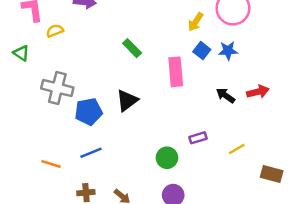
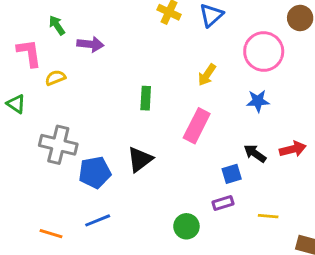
yellow arrow: (196, 22) -> (207, 75), moved
green rectangle: (132, 48) -> (146, 98), turned 48
blue square: (202, 51) -> (232, 174), moved, turned 35
pink rectangle: (176, 72) -> (197, 126), turned 32
yellow line: (237, 149) -> (268, 216), turned 35

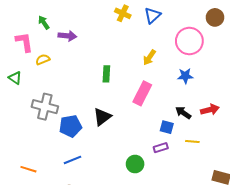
blue square: (232, 174) -> (167, 127), turned 32
yellow line: (268, 216) -> (192, 141), moved
orange line: (51, 234) -> (28, 169), moved

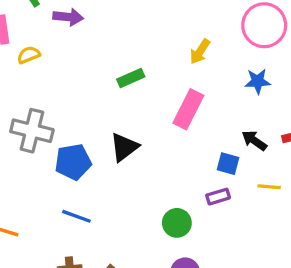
green rectangle: (106, 74) -> (131, 78), turned 63
blue line: (72, 160) -> (76, 216), turned 42

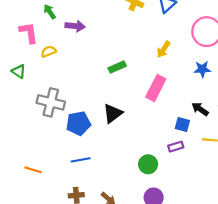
blue line: (76, 216) -> (81, 160), turned -30

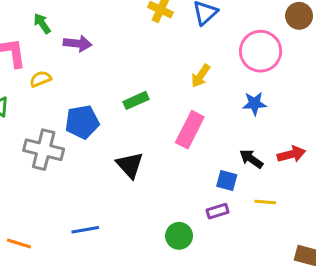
black triangle: (113, 113) -> (130, 165), turned -35
blue pentagon: (78, 123) -> (82, 122), moved

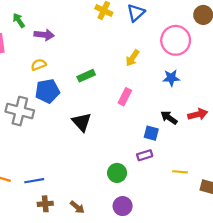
yellow semicircle: (41, 79) -> (39, 65), moved
pink rectangle: (190, 130) -> (125, 97), size x0.7
yellow line: (265, 202) -> (180, 172), moved
blue line: (85, 230) -> (34, 181), moved

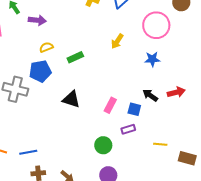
yellow semicircle: (39, 65) -> (46, 47), moved
pink rectangle: (125, 97) -> (110, 105), moved
black triangle: (82, 122) -> (71, 99), turned -30

